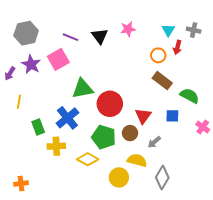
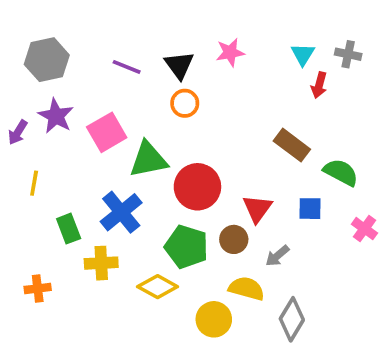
orange circle: (158, 55) -> (185, 103), moved
pink square: (58, 59) -> (107, 132), moved
orange cross: (21, 184) -> (38, 288), moved

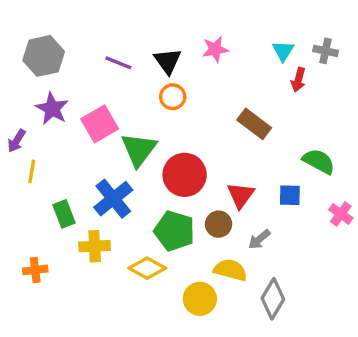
purple arrow: (18, 132) -> (16, 141), moved
brown rectangle: (292, 145) -> (254, 124), moved
green triangle: (148, 160) -> (139, 149), turned -42

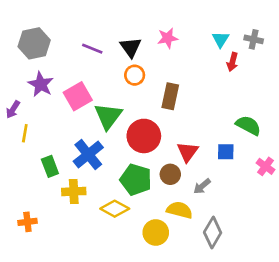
brown rectangle: (254, 124) -> (170, 96), moved, turned 65
orange cross: (35, 270) -> (27, 222), moved

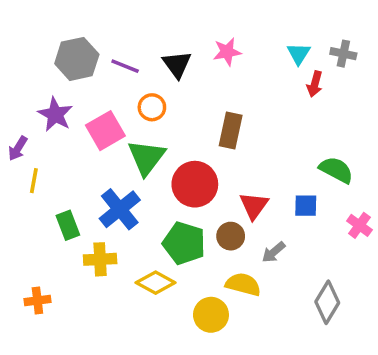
gray hexagon: (34, 43) -> (77, 59), moved
orange circle: (135, 75) -> (152, 107), moved
gray diamond: (213, 232) -> (327, 302), moved

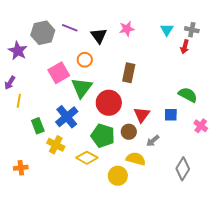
purple line: (125, 66) -> (70, 28), moved
red arrow: (315, 84) -> (185, 47), moved
purple star: (55, 114) -> (18, 51), moved
yellow cross: (100, 259) -> (56, 145), turned 30

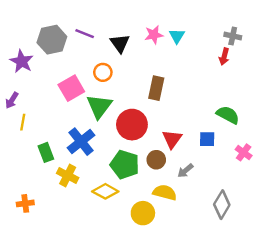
cyan triangle: (167, 30) -> (177, 36), moved

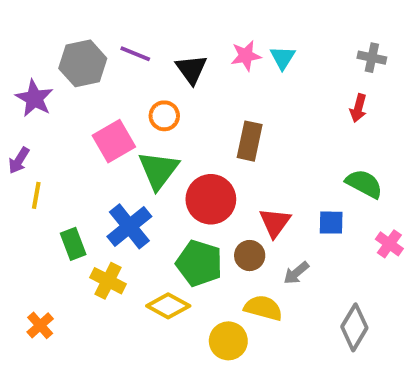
red arrow: (224, 57) -> (358, 108), moved
orange cross: (25, 203) -> (40, 325), turned -35

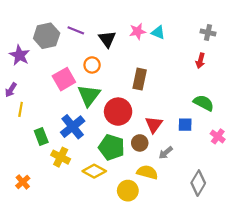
cyan triangle: (283, 58) -> (158, 32), turned -40

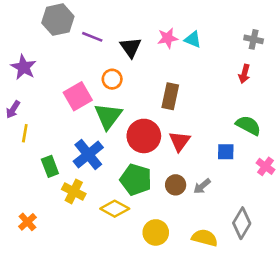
gray hexagon: (47, 36) -> (58, 20), moved
red triangle: (154, 125) -> (180, 141), moved
brown circle: (140, 143) -> (176, 185), moved
yellow semicircle: (147, 172) -> (205, 238), moved

